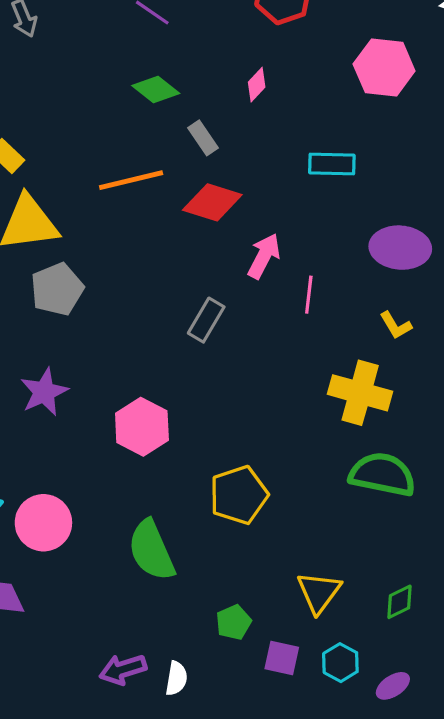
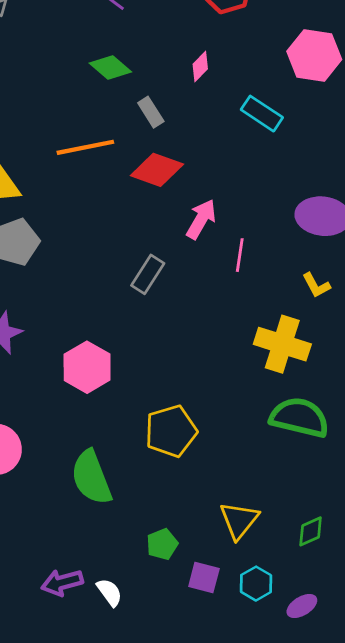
cyan rectangle: (332, 164) -> (262, 114), moved, turned 30
white semicircle: (176, 678) -> (109, 592), turned -48

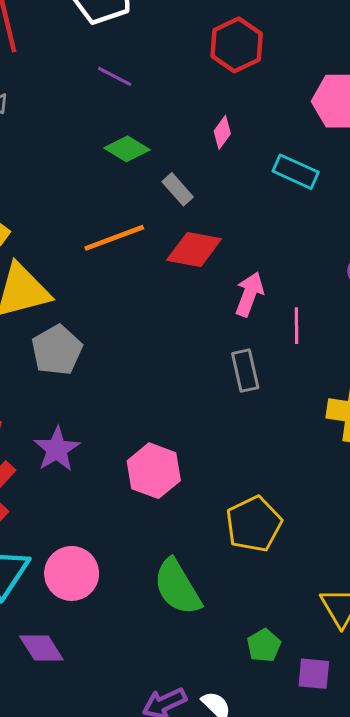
gray rectangle: (148, 274) -> (245, 371), moved, turned -36

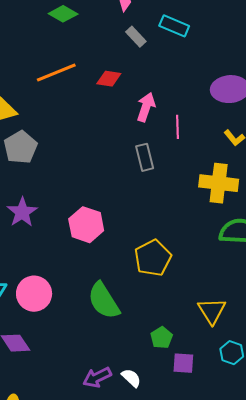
gray rectangle: (178, 189) -> (136, 37), moved
red diamond: (194, 249) -> (109, 79), size x0.7
purple square: (314, 674) -> (183, 363), moved

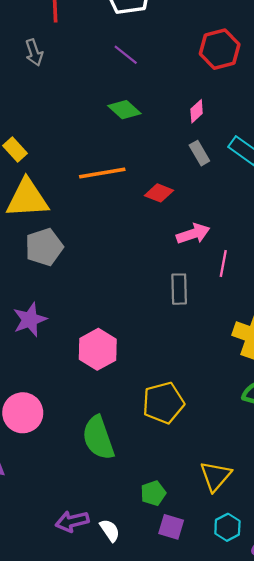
pink arrow: (146, 107) -> (193, 234), turned 40

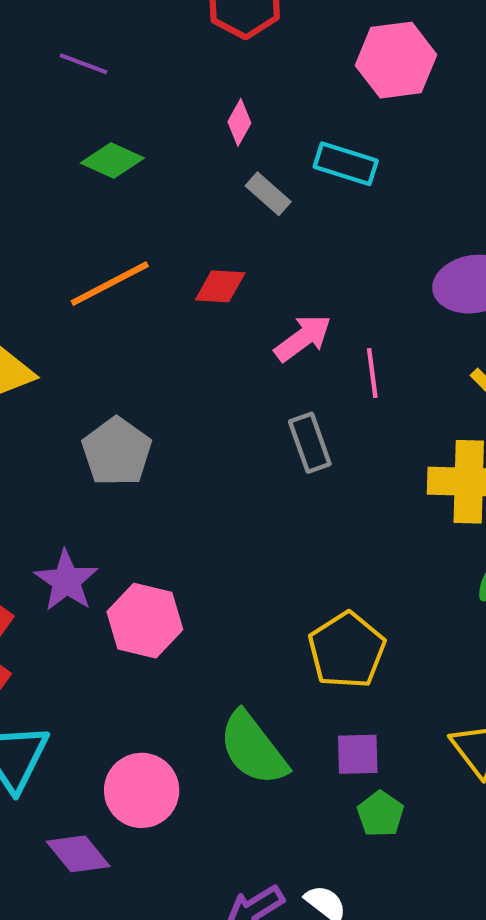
gray pentagon: (44, 247) -> (117, 452), moved
pink hexagon: (98, 349) -> (145, 621), moved
pink circle: (23, 413) -> (142, 790), moved
purple square: (171, 527) -> (358, 754), moved

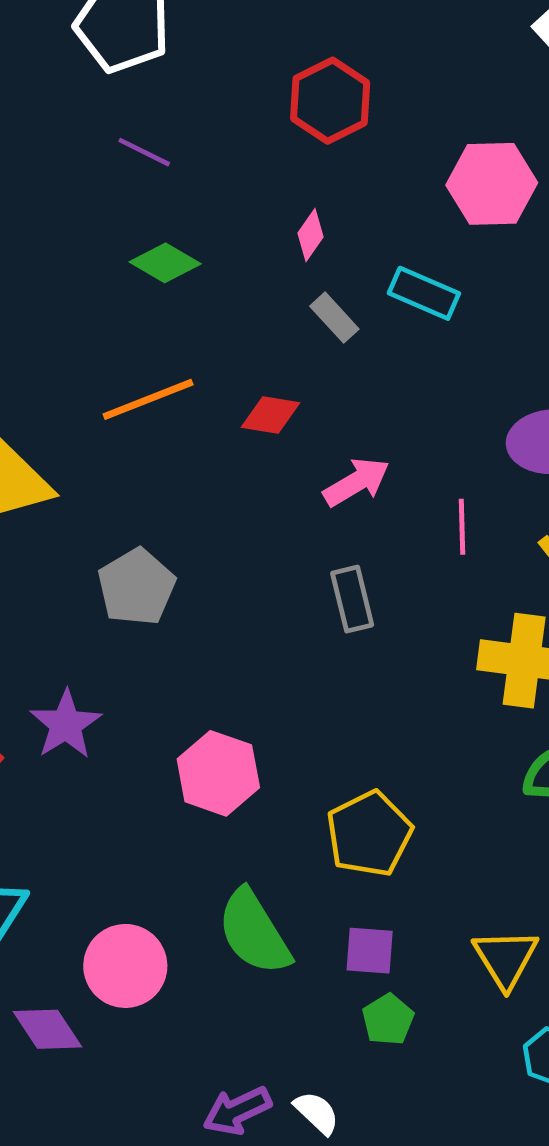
pink line: (372, 373) -> (462, 527), moved
pink hexagon: (145, 621) -> (218, 773), moved

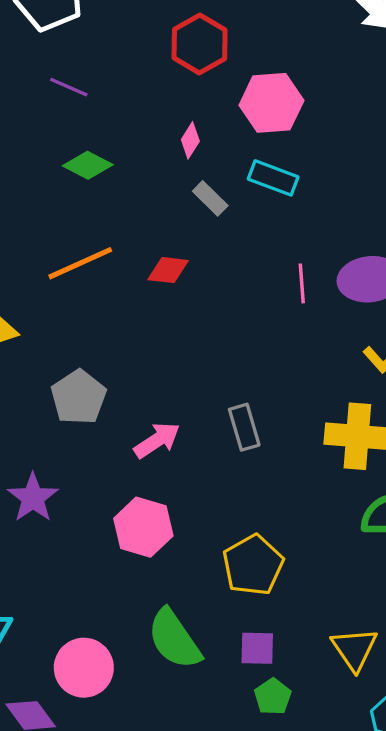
pink hexagon: (492, 184) -> (271, 103), moved
pink arrow: (356, 482) -> (157, 440), moved
pink line: (462, 527) -> (302, 283), moved
gray rectangle: (352, 599) -> (244, 427), moved

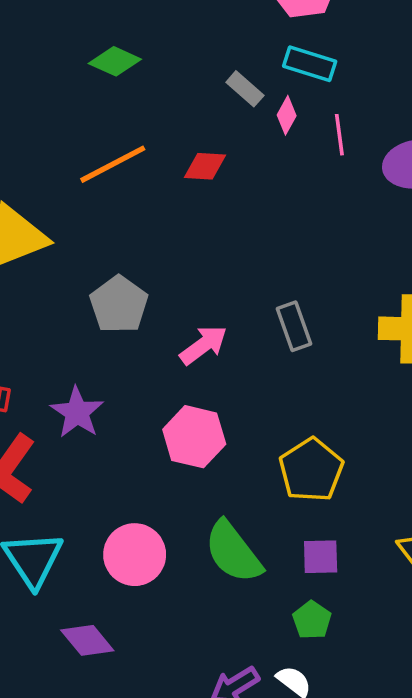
pink diamond: (190, 140) -> (287, 115), moved
pink line: (302, 283) -> (339, 135), moved
pink circle: (84, 668) -> (135, 555), moved
green pentagon: (273, 697) -> (312, 620), moved

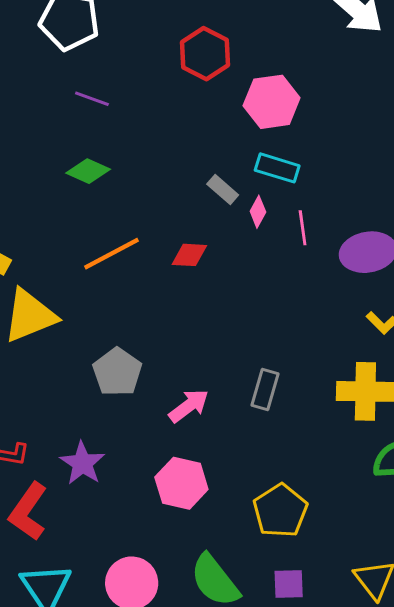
green diamond: (115, 61) -> (88, 171), moved
gray rectangle: (294, 326) -> (265, 390), turned 36

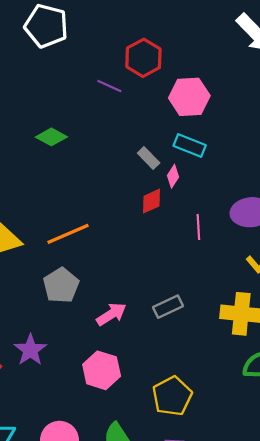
purple line: (92, 99) -> (109, 86), moved
pink line: (303, 228) -> (198, 227), moved
orange line: (111, 254) -> (68, 234), moved
red diamond: (189, 255) -> (152, 201), moved, turned -32
gray rectangle: (265, 390) -> (168, 307), turned 44

